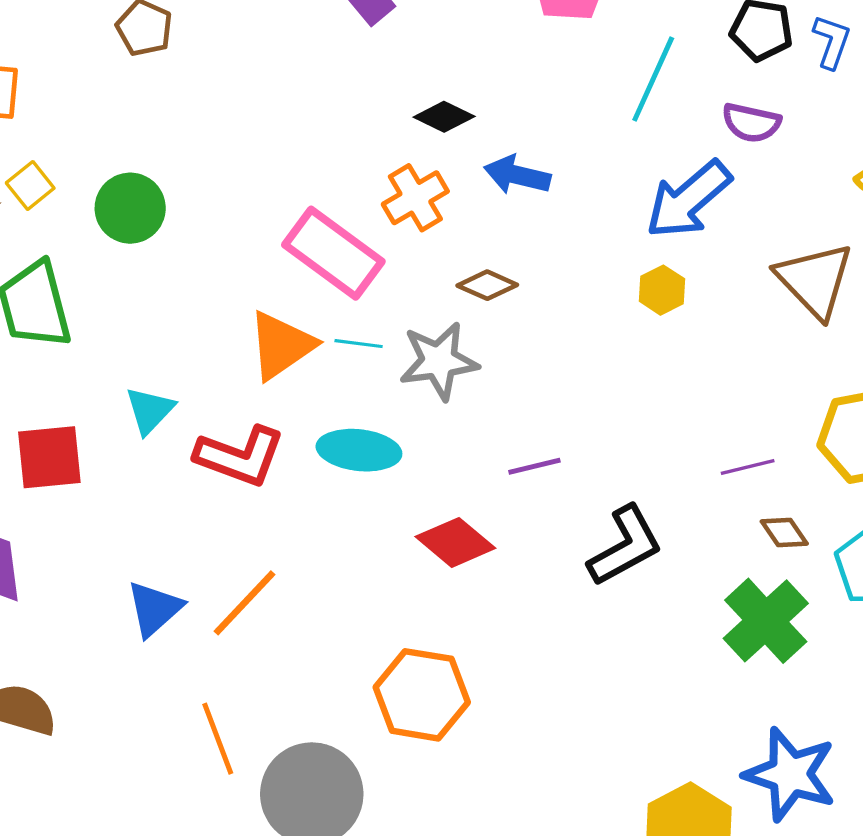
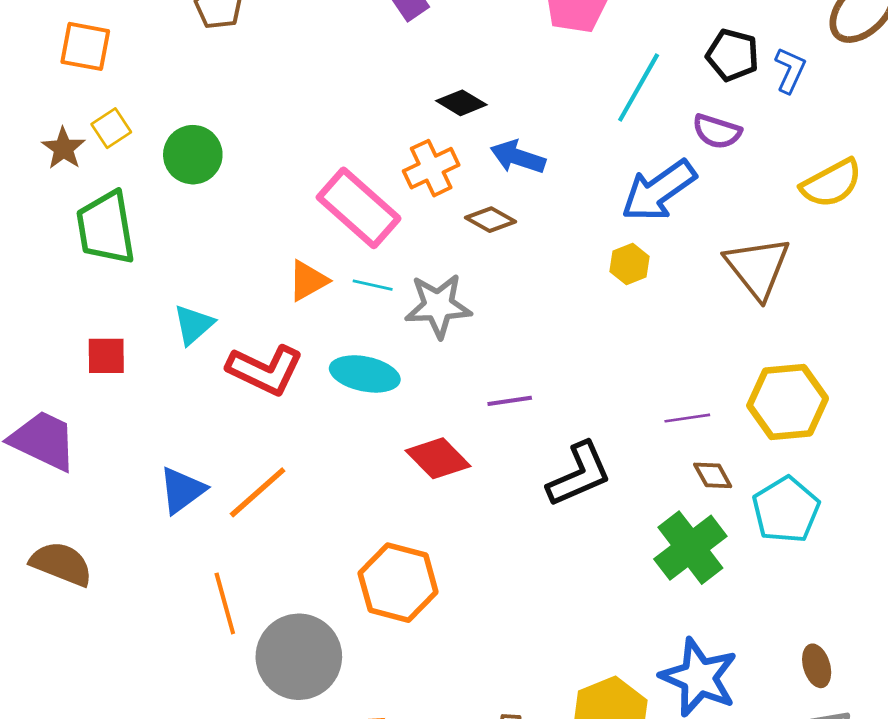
brown diamond: (487, 285) -> (490, 220), moved
orange triangle: (281, 345) -> (308, 281), size x0.7
red square: (49, 457) -> (106, 356), size x0.7

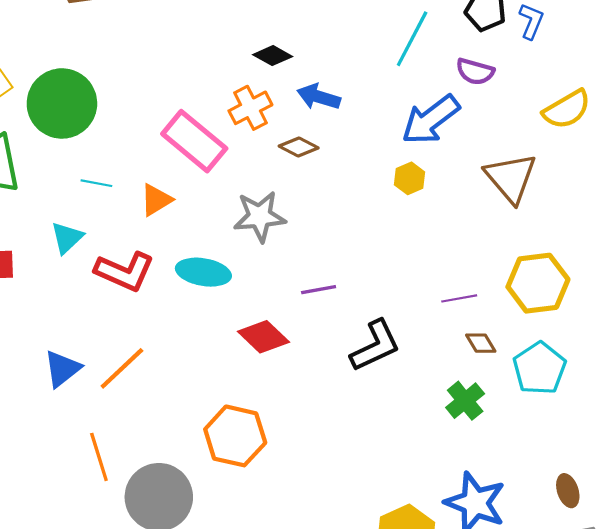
green circle: (193, 155) -> (62, 103), size x1.5
cyan line: (373, 285) -> (96, 183), moved
green cross: (690, 548) -> (465, 401), size x0.7

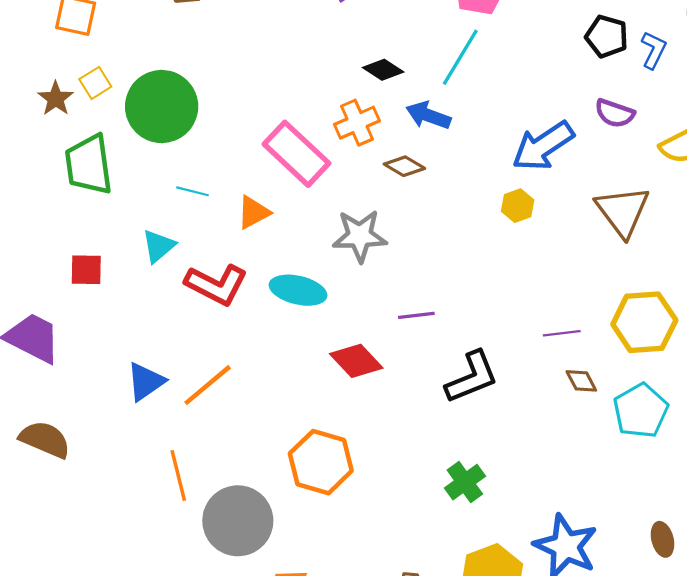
cyan line: (412, 39) -> (460, 57), moved
purple semicircle: (475, 72) -> (615, 113), moved
green cross: (465, 401) -> (465, 482), moved

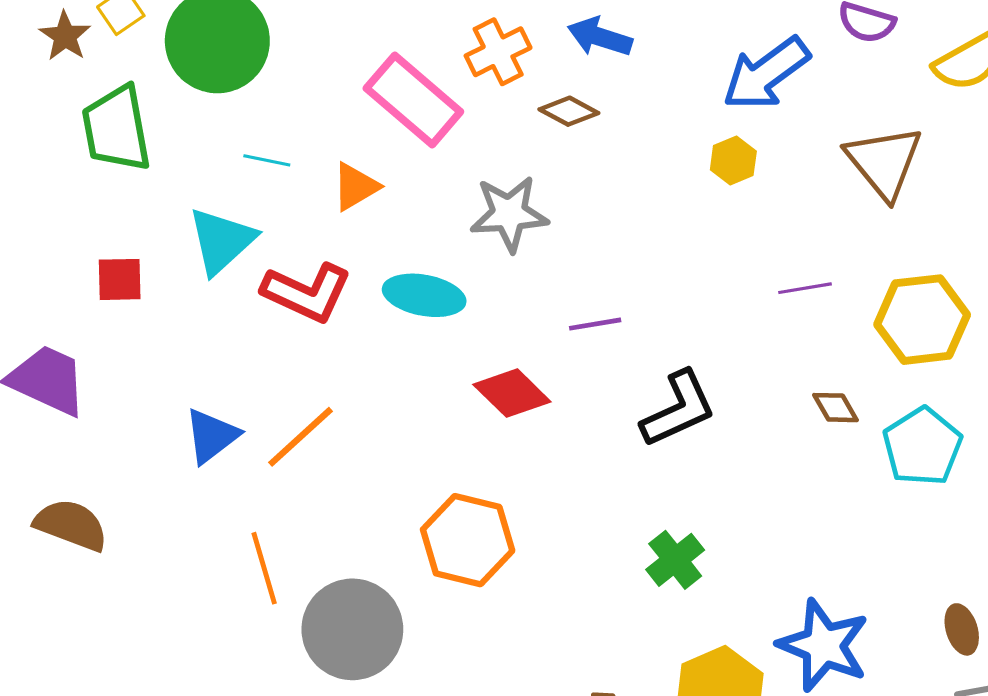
cyan triangle: (159, 246) -> (222, 241), size x1.4
purple line: (562, 333) -> (805, 288), moved

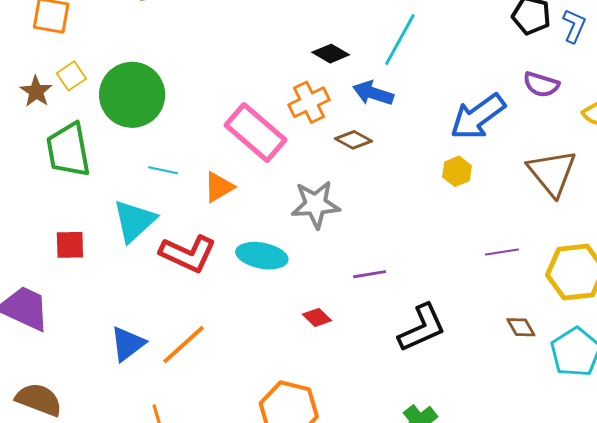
red diamond: (512, 393) -> (317, 317), size x0.6

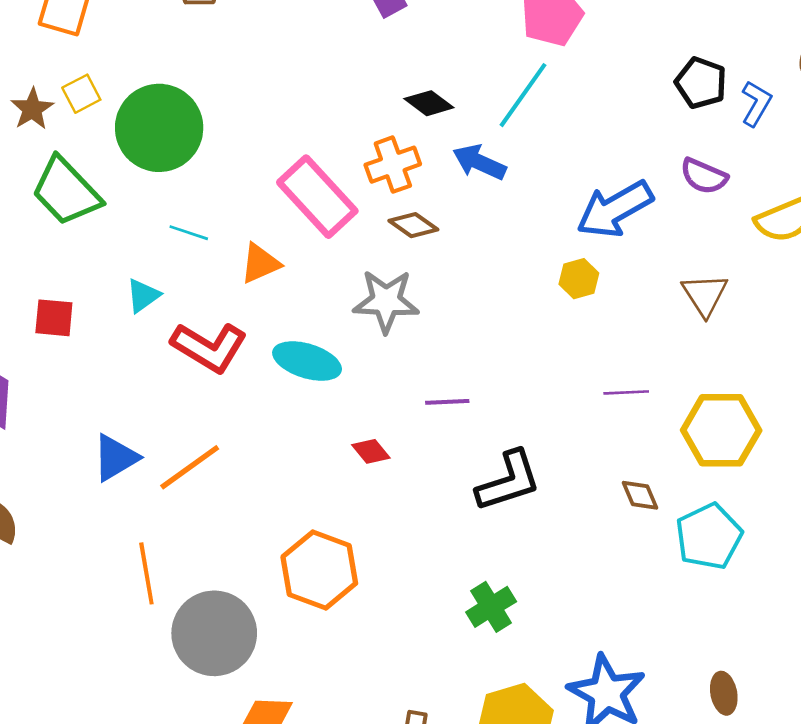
brown diamond: (353, 140) -> (413, 225), moved
green trapezoid: (68, 150) -> (66, 191), turned -40
brown triangle: (552, 173) -> (705, 295), size x0.7
cyan triangle: (134, 221) -> (143, 296), size x0.6

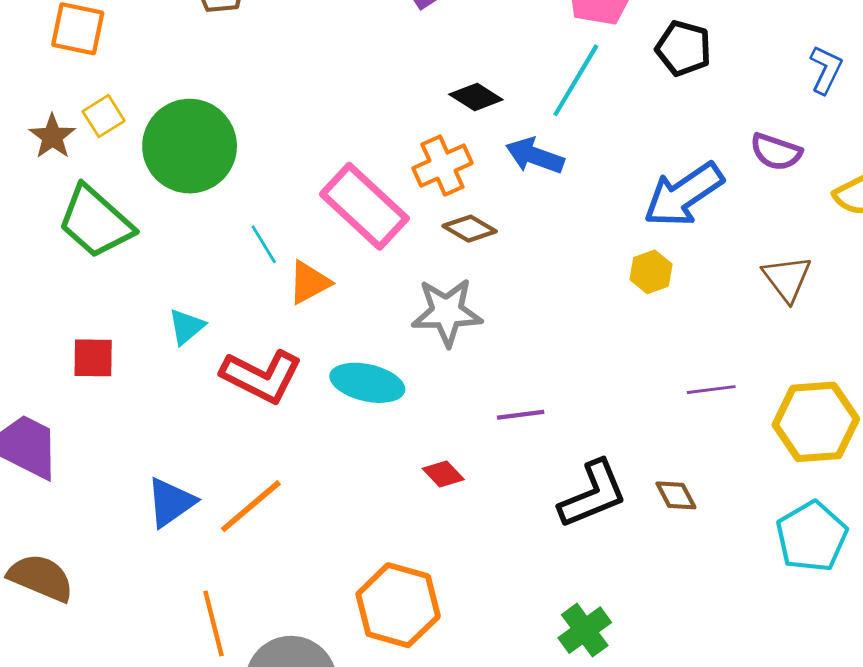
black pentagon: (701, 83) -> (683, 48), moved
cyan line: (189, 233) -> (264, 244), moved, turned 45
brown diamond: (640, 495) -> (676, 495), moved

